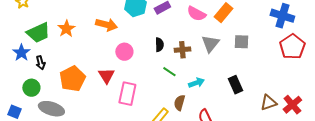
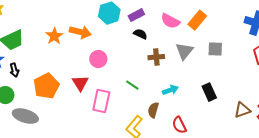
orange star: (66, 29) -> (54, 36), moved
black semicircle: (159, 45) -> (140, 34), moved, turned -64
green line: (169, 72) -> (132, 85), moved

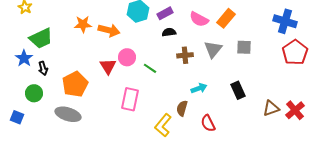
black semicircle: (140, 34) -> (169, 32), turned -32
orange star: (54, 36) -> (83, 24), moved, turned 30
red triangle: (80, 83) -> (108, 66), moved
green line: (132, 85) -> (150, 68), moved
gray ellipse: (25, 116) -> (68, 114), moved

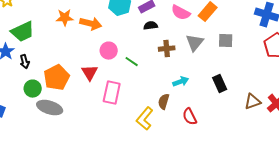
red triangle: (108, 66) -> (90, 73), moved
green circle: (34, 93) -> (33, 89), moved

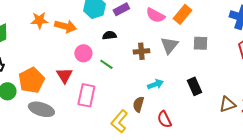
black semicircle: (151, 26) -> (109, 35), moved
gray ellipse: (50, 108) -> (41, 109), moved

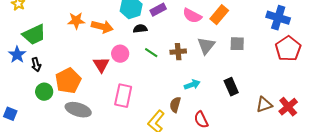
black semicircle: (109, 35) -> (140, 29), moved
green line: (106, 64) -> (151, 53), moved
red triangle: (64, 75) -> (101, 65), moved

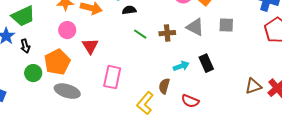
gray triangle: (206, 46) -> (195, 27), turned -42
pink circle: (120, 54) -> (67, 30), moved
black rectangle: (231, 87) -> (206, 63), moved
red semicircle: (201, 120) -> (190, 101), turned -42

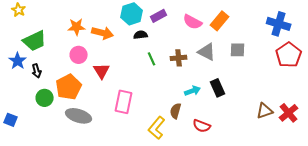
green line: (140, 34) -> (152, 59), turned 32

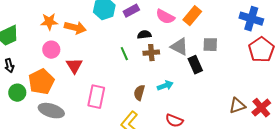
black semicircle: (141, 35) -> (144, 35), moved
black rectangle: (218, 88) -> (195, 65), moved
brown semicircle: (176, 111) -> (139, 93), moved

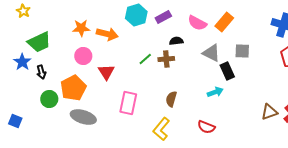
brown cross: (151, 53) -> (166, 59), moved
green line: (124, 54) -> (145, 59), moved, turned 72
cyan arrow: (165, 86) -> (215, 92), moved

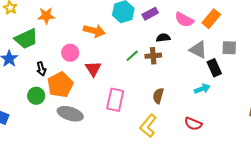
orange star: (81, 28) -> (46, 16), moved
black arrow: (41, 72) -> (41, 69), moved

